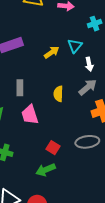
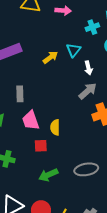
yellow semicircle: (58, 94) -> (55, 127), moved
gray ellipse: (87, 142) -> (86, 169), moved
red square: (53, 148) -> (41, 146), moved, turned -32

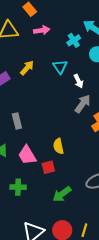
yellow arrow: (50, 57) -> (27, 68), moved
pink trapezoid: (31, 120) -> (27, 155), moved

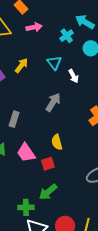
gray arrow: (83, 104) -> (53, 102), moved
gray rectangle: (17, 121) -> (14, 119), turned 35
green cross: (18, 187) -> (26, 207), moved
green arrow: (62, 194) -> (48, 192), moved

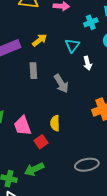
gray arrow: (53, 102) -> (61, 84), turned 102
gray rectangle: (14, 119) -> (33, 71), moved, turned -35
red square: (48, 164) -> (41, 142), turned -32

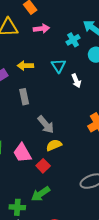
yellow arrow: (40, 40) -> (25, 66), turned -133
gray arrow: (61, 84) -> (46, 125), moved
yellow semicircle: (55, 123) -> (54, 145), turned 77

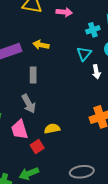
cyan triangle: (58, 66) -> (84, 54), moved
white arrow: (76, 81) -> (96, 72), moved
gray arrow: (46, 125) -> (29, 104), moved

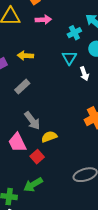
gray rectangle: (33, 75) -> (22, 87), turned 56
gray arrow: (29, 104) -> (32, 121), moved

